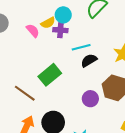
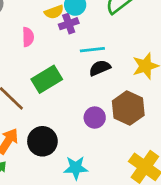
purple cross: (60, 30) -> (69, 24), turned -32
pink semicircle: (33, 31) -> (28, 37), moved, turned 32

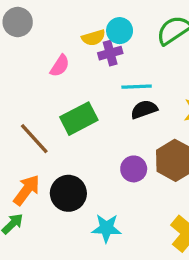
pink semicircle: (28, 37) -> (60, 66), turned 30

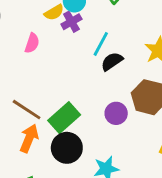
cyan line: (137, 87) -> (101, 44), turned -45
green rectangle: (79, 119) -> (64, 118), moved
orange arrow: (27, 190) -> (29, 138), moved

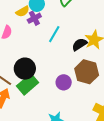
black semicircle: (112, 61) -> (80, 44), moved
black circle: (67, 148) -> (25, 69), moved

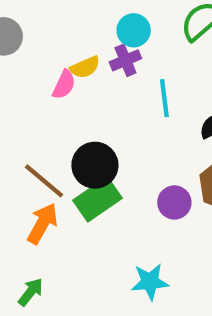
yellow semicircle: (23, 11) -> (85, 67), moved
cyan line: (54, 34) -> (164, 98), turned -42

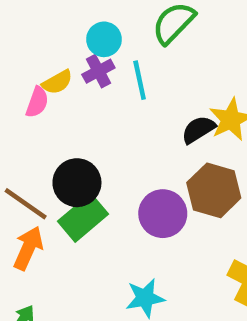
cyan line: (164, 98) -> (140, 80), moved
purple circle: (174, 202) -> (163, 214), size x1.4

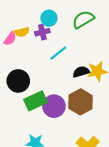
cyan line: (140, 80) -> (58, 53), moved, turned 48
green rectangle: (83, 218) -> (35, 101), moved

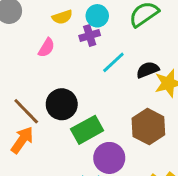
yellow semicircle: (22, 32) -> (62, 17), moved
black semicircle: (81, 72) -> (148, 70), moved
purple circle: (54, 106) -> (109, 158), moved

